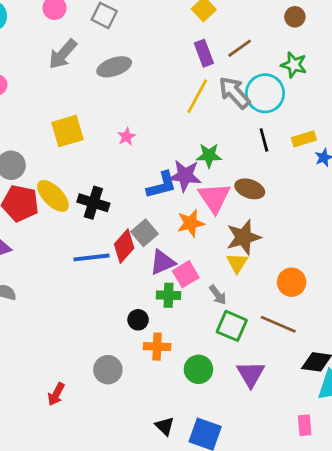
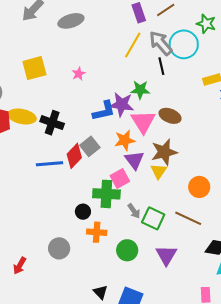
black line: (264, 140) -> (161, 66), moved
yellow ellipse: (53, 196) -> (22, 117), turned -36
purple triangle: (162, 262) -> (134, 160), moved, turned -45
green cross: (168, 295) -> (106, 194), size x1.5
gray arrow: (218, 295) -> (134, 211), moved

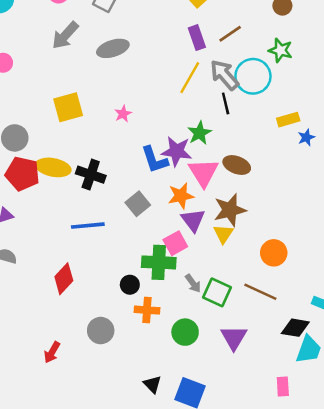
green star: (140, 90) -> (199, 133), turned -30
blue L-shape: (104, 111) -> (155, 160), turned 85
red diamond: (74, 156) -> (64, 279), moved

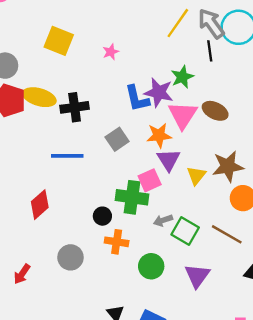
yellow square: (68, 107) -> (59, 41), turned 32
black cross: (91, 175) -> (75, 107), turned -32
brown star: (230, 210) -> (228, 166), moved
gray arrow: (193, 283) -> (163, 220), turned 102

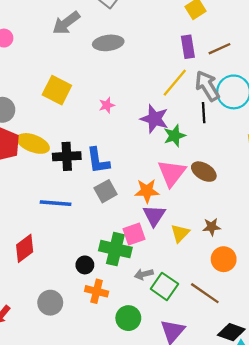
purple star: (159, 92) -> (154, 119), moved
blue L-shape: (137, 99) -> (98, 161), moved
brown star: (228, 166) -> (212, 227), size x0.6

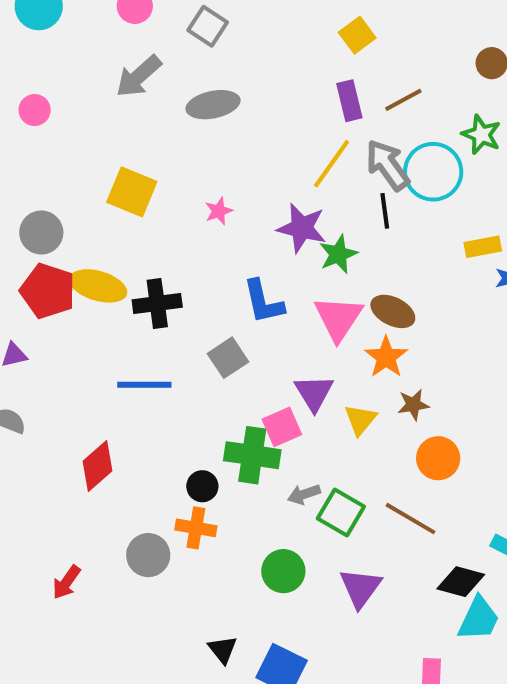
blue L-shape: (98, 161) -> (263, 302), moved
orange star: (147, 191) -> (386, 357), moved, turned -30
orange cross: (97, 291) -> (196, 528), moved

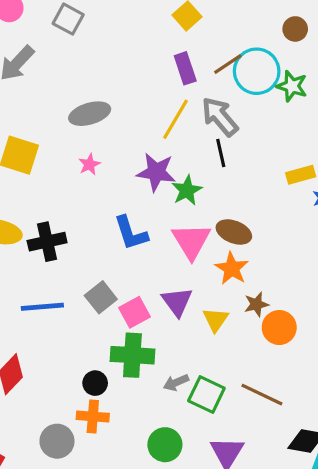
gray ellipse: (213, 105) -> (90, 114), moved
cyan circle: (433, 172) -> (257, 71), moved
gray square: (228, 358) -> (101, 297), moved
pink square: (282, 427) -> (134, 312), moved
orange circle: (438, 458) -> (279, 328), moved

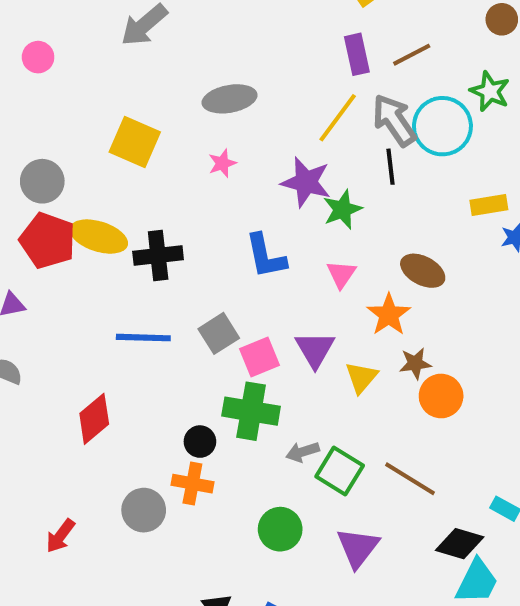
cyan circle: (257, 71) -> (442, 126), moved
brown ellipse: (234, 232) -> (423, 271), moved
pink triangle: (191, 241) -> (341, 274), size x0.6

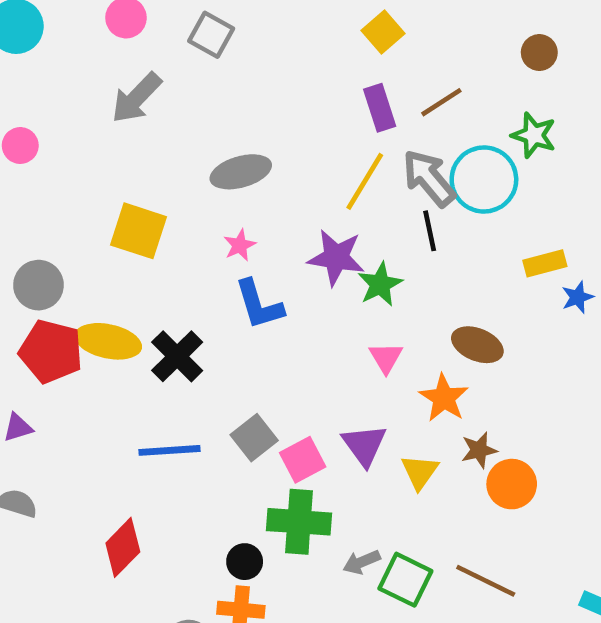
black cross: (158, 256) -> (177, 356), turned -33
blue L-shape: (266, 256) -> (259, 305), moved

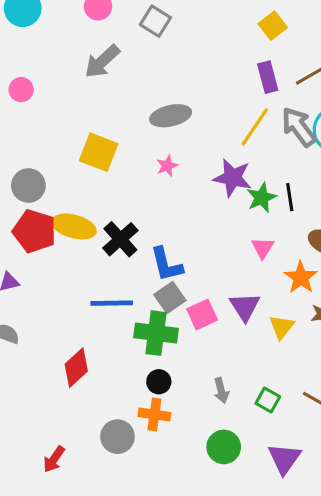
black line: (430, 231) -> (290, 197), moved
blue L-shape: (259, 305) -> (166, 264), moved
green cross: (299, 522) -> (156, 333), moved
gray arrow: (362, 562) -> (221, 390), moved, turned -85
green square: (405, 580) -> (268, 400), size x0.7

